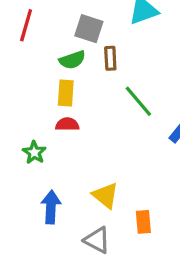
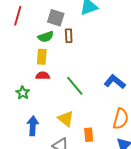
green line: (138, 101) -> (75, 86), moved

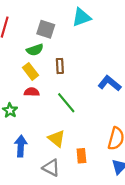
brown rectangle: (69, 36) -> (60, 66), moved
yellow rectangle: (42, 57) -> (31, 71), turned -42
blue L-shape: (115, 82) -> (110, 83), moved

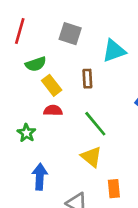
cyan triangle: (81, 17) -> (114, 51), moved
green semicircle: (35, 50) -> (36, 64), moved
yellow triangle: (57, 139) -> (91, 157), moved

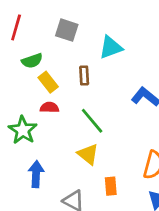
green star: (26, 133) -> (23, 130), size x1.5

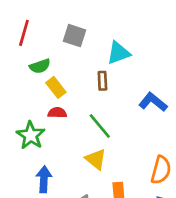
brown rectangle: (84, 75) -> (102, 81), moved

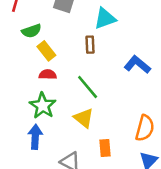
green star: (31, 135) -> (43, 106), moved

